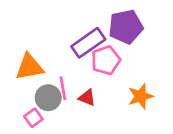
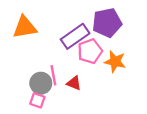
orange triangle: (29, 67) -> (25, 27), moved
orange star: (141, 96) -> (115, 61), moved, turned 30
pink square: (33, 118) -> (37, 100), moved, turned -35

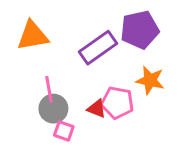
pink pentagon: (90, 51) -> (117, 103), moved, turned 30
pink line: (53, 75) -> (49, 89), moved
pink square: (37, 100) -> (64, 131), moved

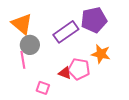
orange triangle: (33, 36) -> (22, 24), turned 50
pink line: (49, 89) -> (23, 60), moved
gray circle: (53, 109) -> (30, 45), moved

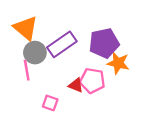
purple pentagon: (94, 20) -> (104, 43), moved
purple rectangle: (66, 32) -> (62, 44), moved

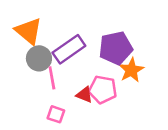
orange star: (118, 63) -> (131, 70), turned 30
pink line: (27, 70) -> (52, 78), moved

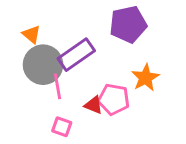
orange triangle: (29, 31) -> (32, 34), size x0.6
purple pentagon: (116, 48) -> (128, 24), moved
gray circle: (39, 58) -> (43, 65), size x1.4

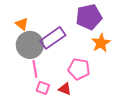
orange star: (145, 78) -> (101, 43), moved
pink line: (57, 86) -> (35, 69), moved
red triangle: (94, 105) -> (65, 89), moved

